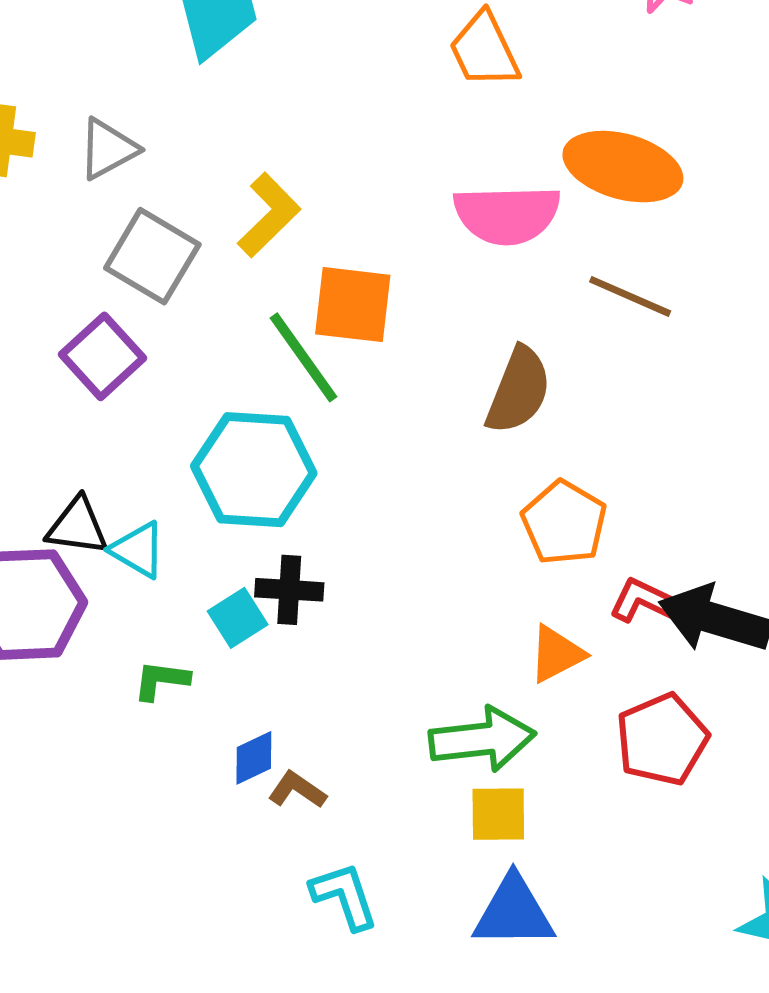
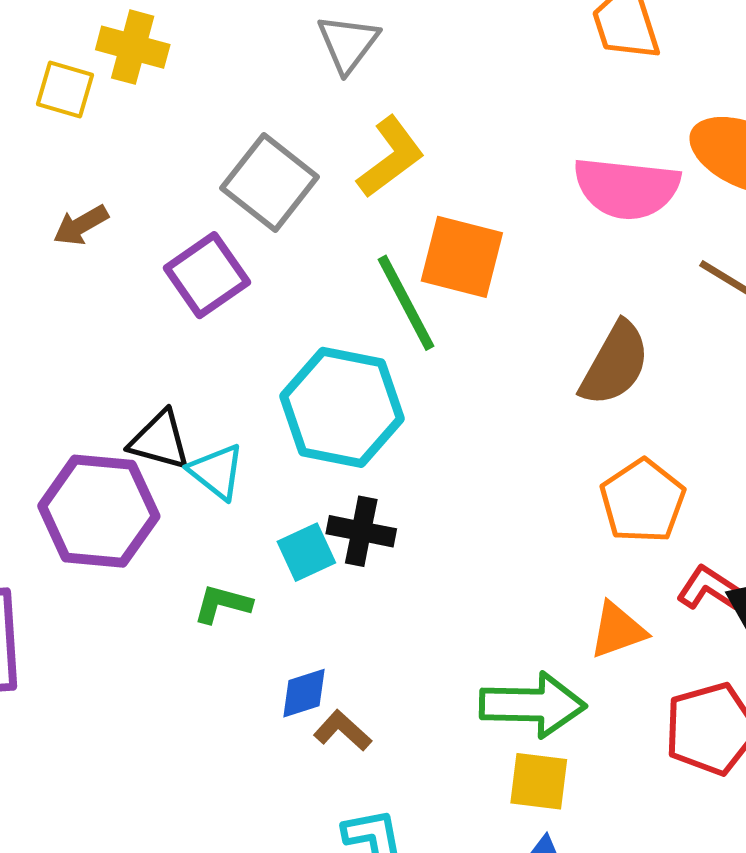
gray triangle: (108, 149) -> (348, 43), moved, turned -32

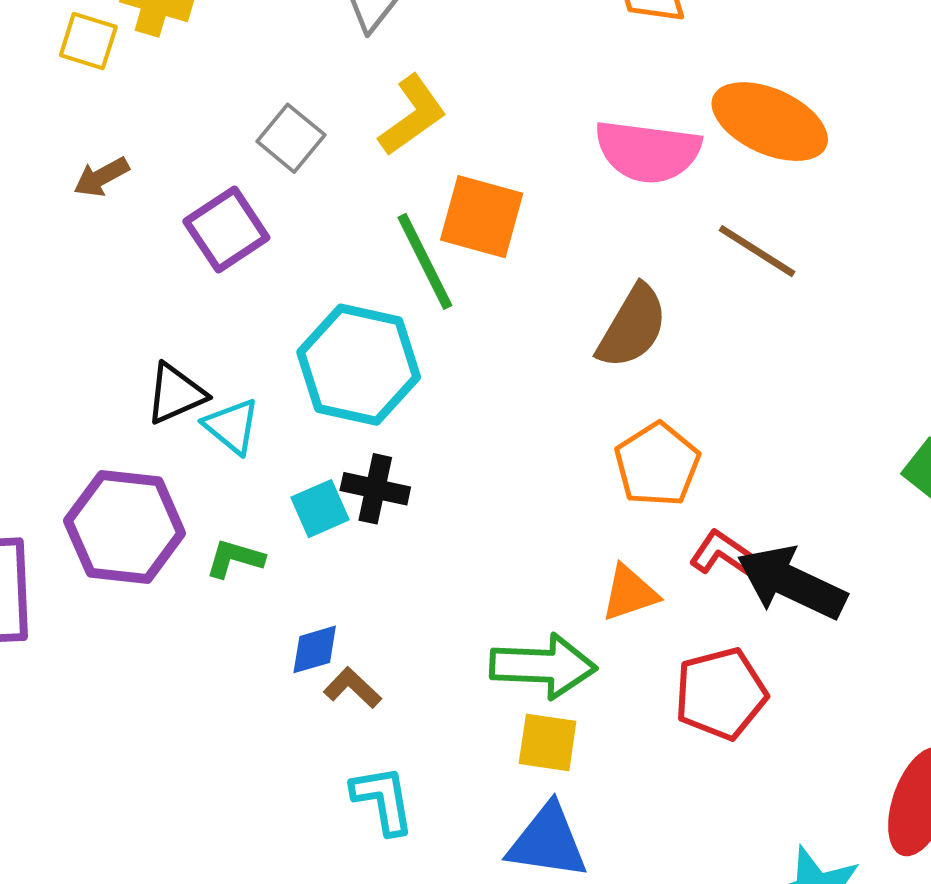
gray square: (270, 182) -> (291, 138), size x0.7
black triangle: (160, 440) -> (176, 394), turned -40
purple hexagon: (99, 511) -> (125, 527), moved

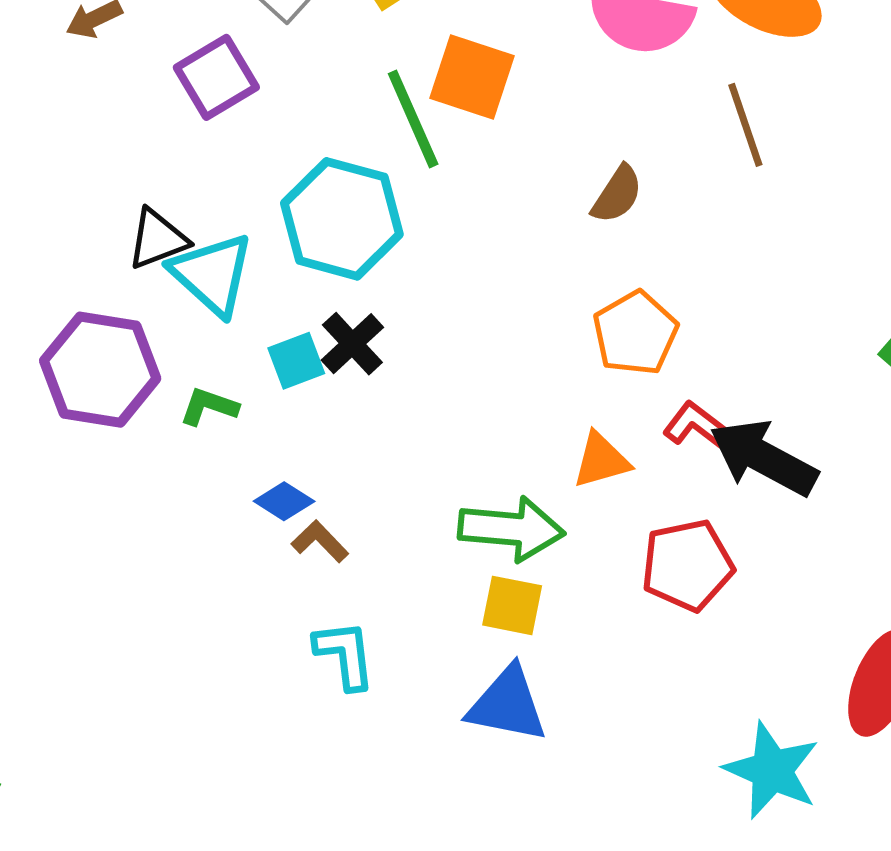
brown line: (757, 251) -> (745, 125), turned 36
brown semicircle: (632, 327) -> (617, 194), size x0.7
cyan triangle: (232, 426) -> (212, 274), size x1.5
black cross: (375, 489) -> (352, 344), turned 32
blue diamond: (315, 649) -> (284, 501), turned 46

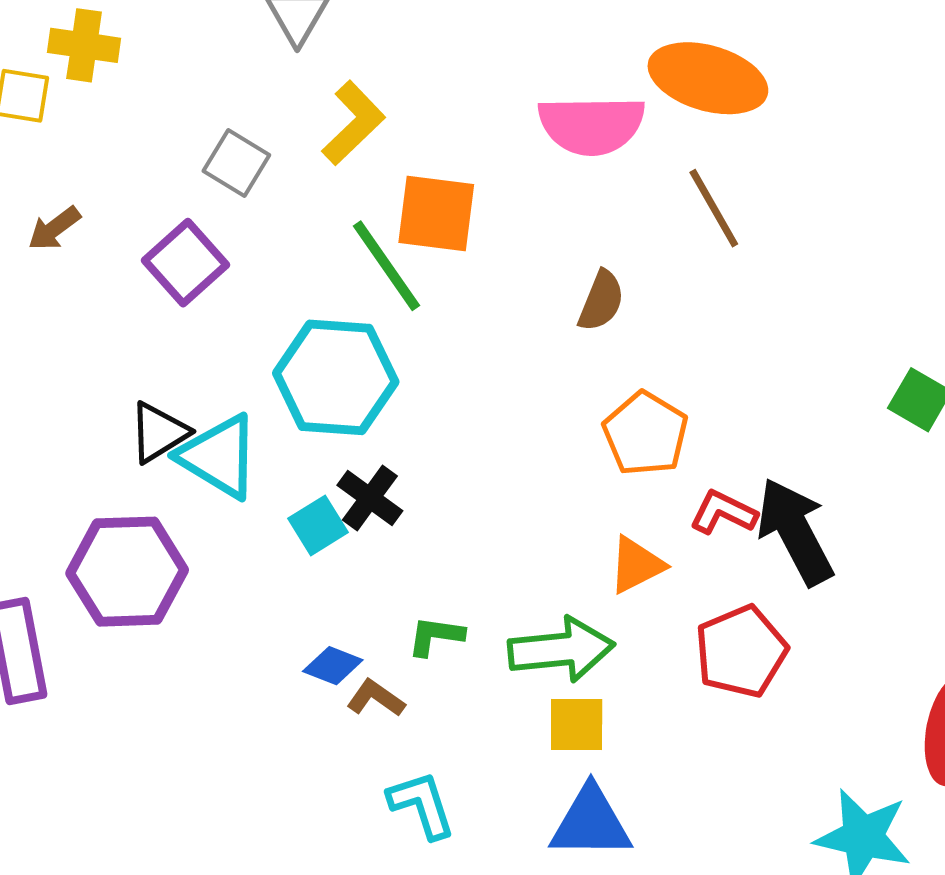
green L-shape: (209, 407) -> (436, 636), moved
black arrow: (764, 458) -> (795, 532), turned 45

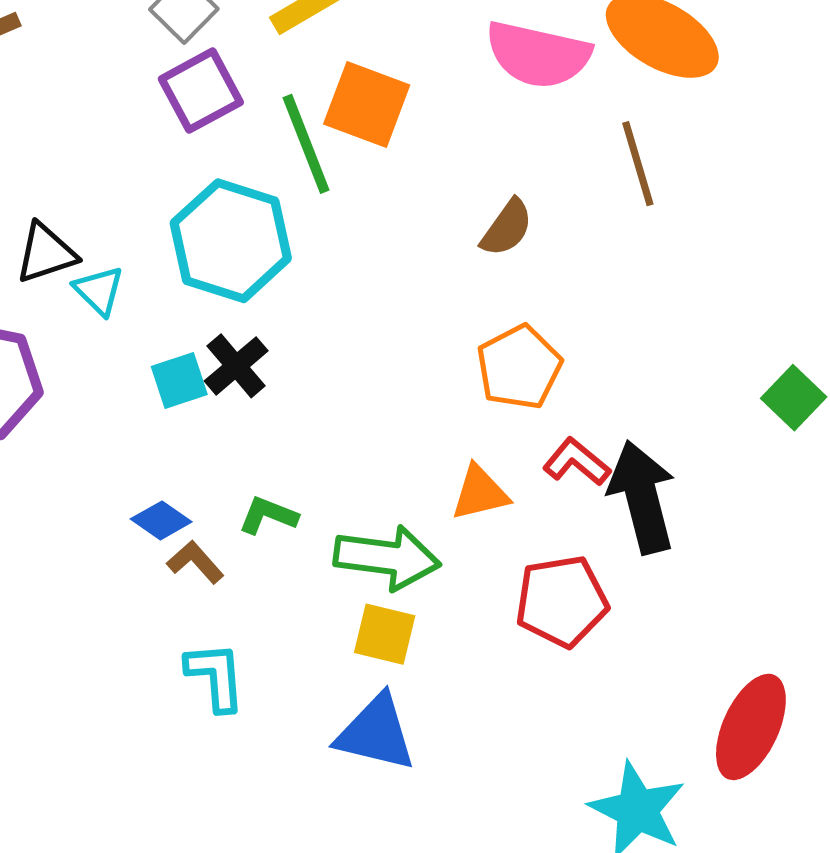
purple square: (186, 263) -> (201, 91), moved
cyan triangle: (219, 456) -> (99, 291), size x0.6

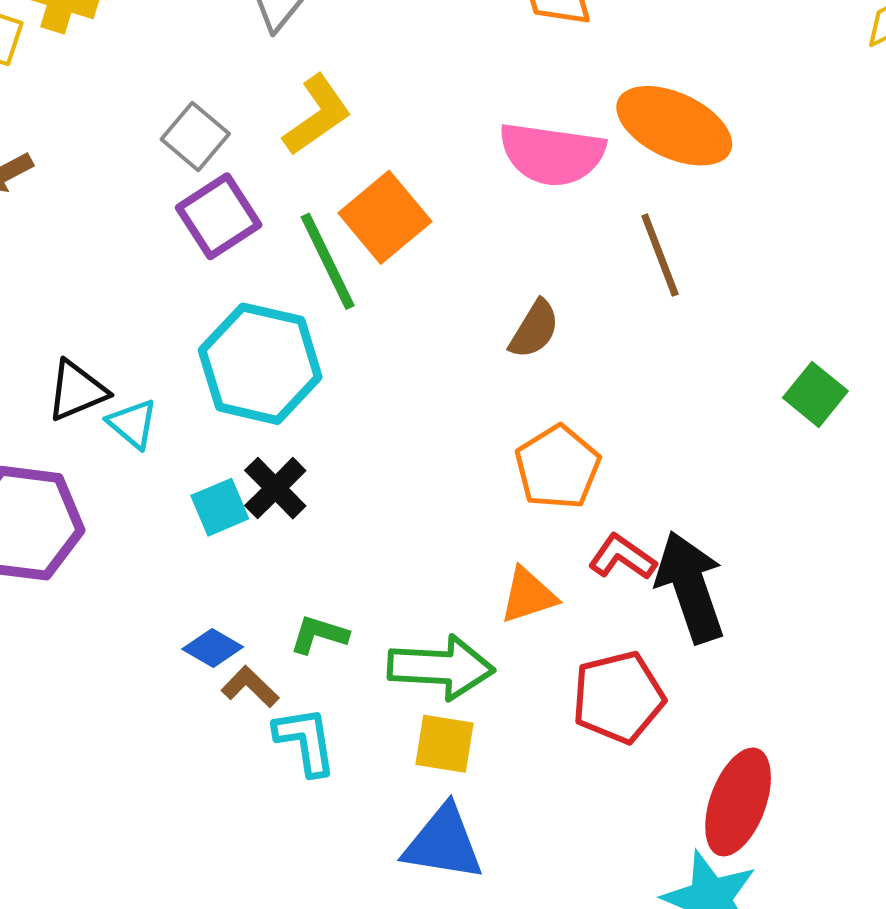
orange square: (367, 104) -> (385, 217), turned 34
green square: (794, 398) -> (815, 394), moved
cyan L-shape: (215, 676) -> (305, 741), moved
red ellipse: (751, 727) -> (738, 802), moved

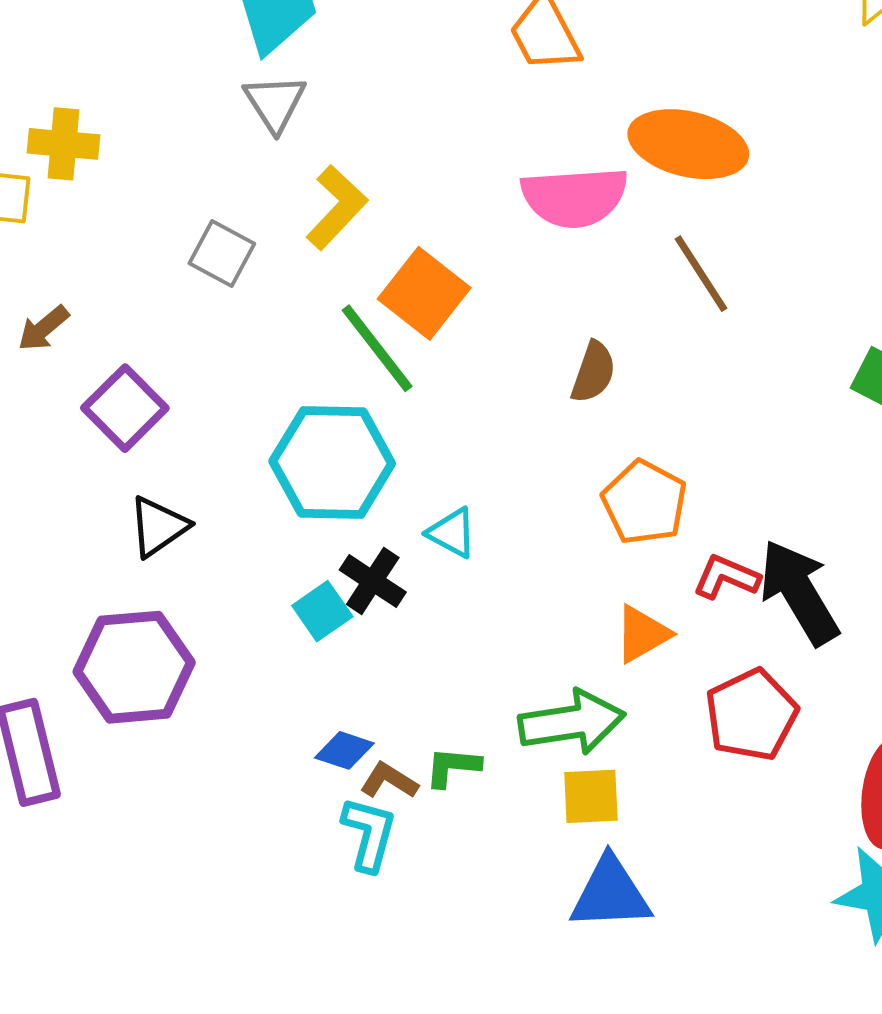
purple square: (219, 216) -> (125, 408), moved
cyan triangle: (133, 424) -> (452, 533), moved
green L-shape: (319, 635) -> (453, 767), moved
cyan L-shape: (305, 741) -> (369, 834), moved, turned 36

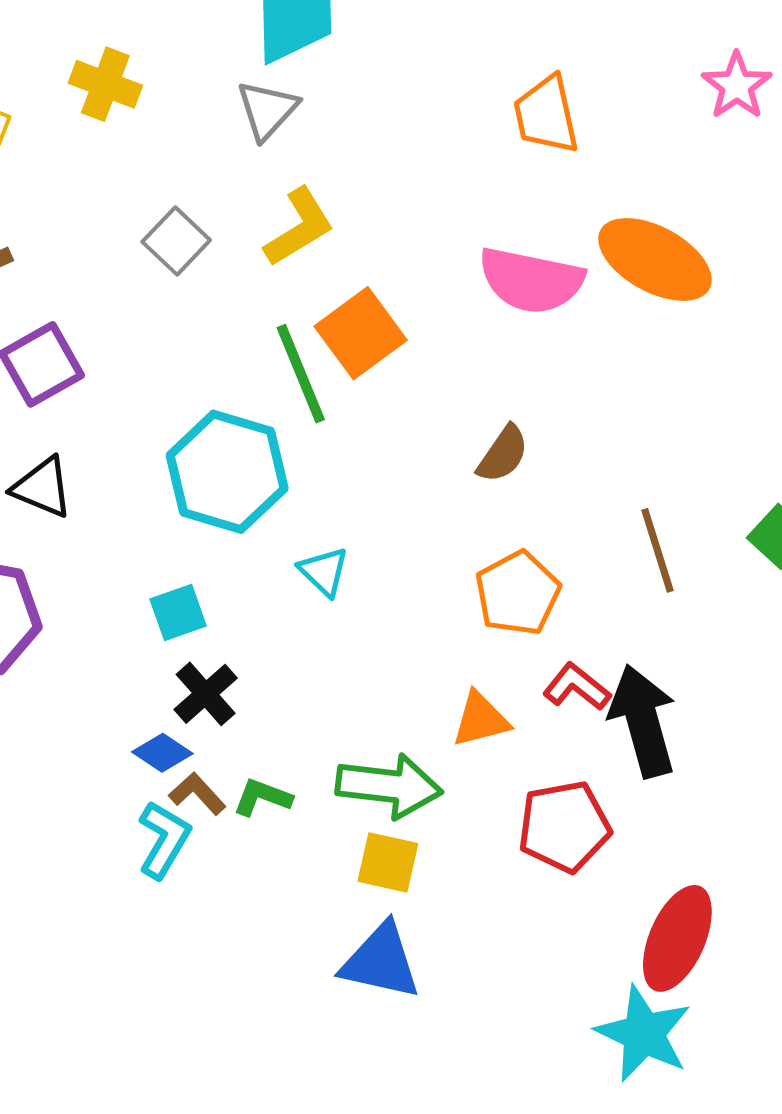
yellow cross: (64, 144) -> (105, 84), moved
brown line: (701, 274) -> (658, 550), moved
black triangle: (158, 527) -> (42, 487), turned 42
black cross: (373, 581) -> (206, 694), moved

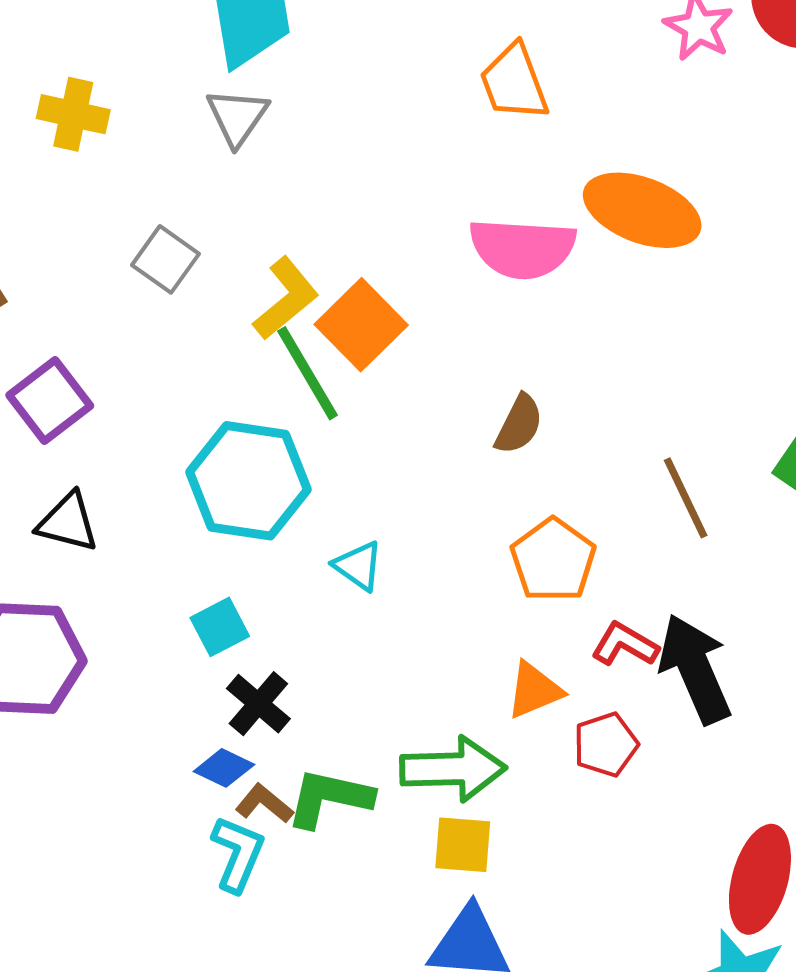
yellow L-shape: (299, 227) -> (286, 298), moved
green L-shape: (262, 797) -> (329, 798), size x1.5
red pentagon: (564, 826) -> (606, 745), moved, size x0.7

